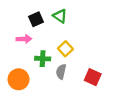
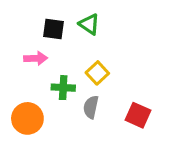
black square: (36, 19) -> (53, 29), turned 32

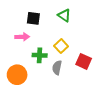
green triangle: (89, 24) -> (64, 15), moved
red square: (138, 115) -> (84, 61), moved

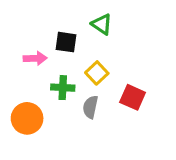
black square: (33, 18) -> (66, 42), moved

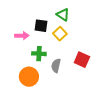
yellow square: (97, 73) -> (60, 34), moved
orange circle: (27, 118) -> (29, 77), moved

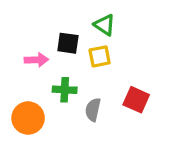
yellow square: (60, 34) -> (100, 56), turned 32
orange circle: (29, 77) -> (28, 118), moved

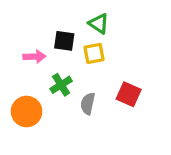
green cross: (65, 90) -> (61, 85), turned -35

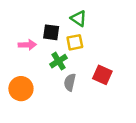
green cross: (61, 85) -> (59, 61), moved

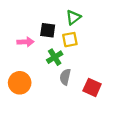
green triangle: (79, 18) -> (73, 17), turned 49
red square: (102, 75) -> (92, 87), moved

